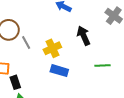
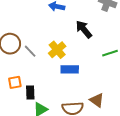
black rectangle: (15, 82) -> (30, 92), turned 32

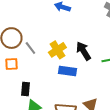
black arrow: (84, 29) -> (83, 51), moved
orange square: (15, 82) -> (11, 64), moved

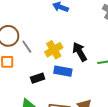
black rectangle: (26, 89) -> (38, 78), moved, turned 64

